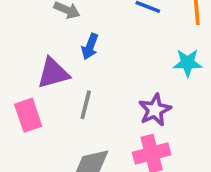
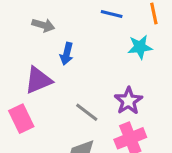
cyan star: (188, 63) -> (140, 47), moved
gray line: (86, 105) -> (87, 112), moved, turned -60

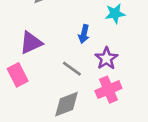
blue arrow: (67, 54) -> (84, 34), moved

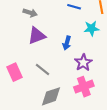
purple triangle: (31, 43) -> (37, 36), moved
gray line: (72, 69) -> (42, 69), moved

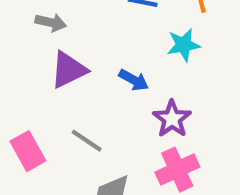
blue arrow: (67, 43) -> (134, 80), turned -72

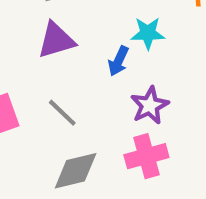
cyan star: (183, 45) -> (148, 33), moved
blue arrow: (134, 80) -> (119, 61), turned 76

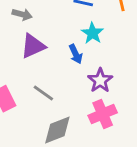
cyan star: (148, 33) -> (92, 33), turned -30
blue arrow: (119, 61) -> (76, 54), turned -42

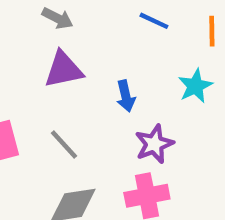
cyan star: (92, 33) -> (195, 86), moved

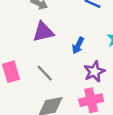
blue arrow: (126, 96) -> (78, 45), turned 42

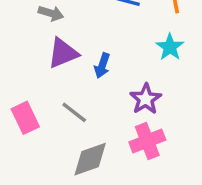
blue arrow: (78, 45) -> (102, 66), moved

